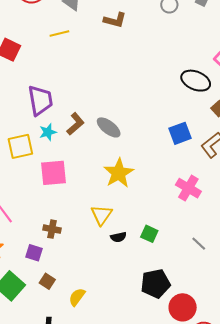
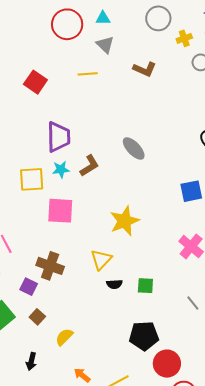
gray ellipse: (109, 127) -> (134, 148), moved
brown cross: (52, 229) -> (50, 266), size x1.5
green square: (149, 234) -> (145, 286), turned -30

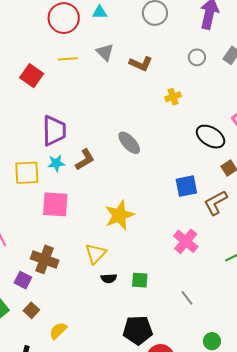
yellow cross: (184, 38) -> (173, 97), moved
gray triangle: (105, 45) -> (105, 52), moved
yellow line: (88, 74) -> (68, 59), moved

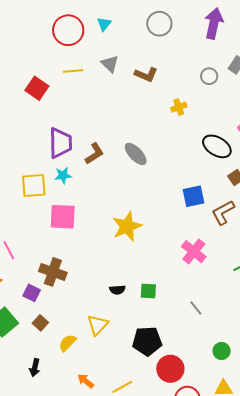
cyan triangle: (100, 12) -> (104, 24), turned -49
gray circle: (197, 57) -> (209, 76), moved
brown L-shape: (85, 160) -> (94, 154), moved
yellow triangle: (96, 254) -> (98, 325), moved

